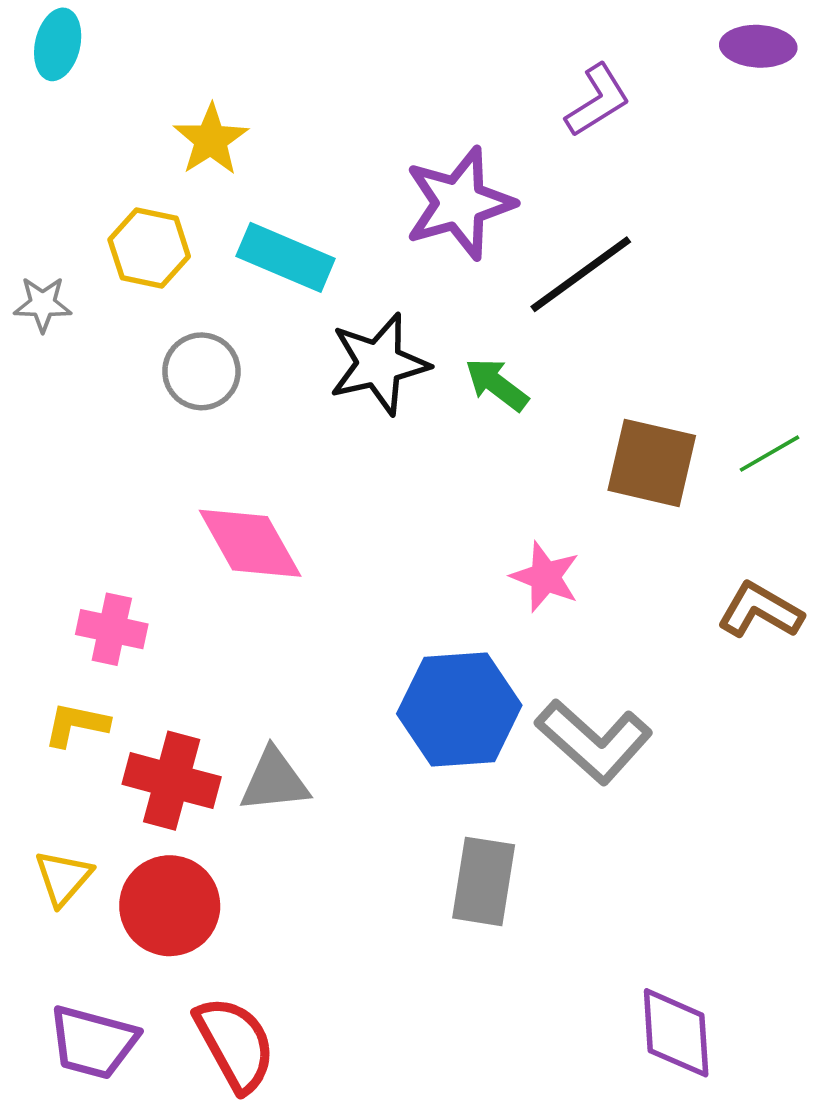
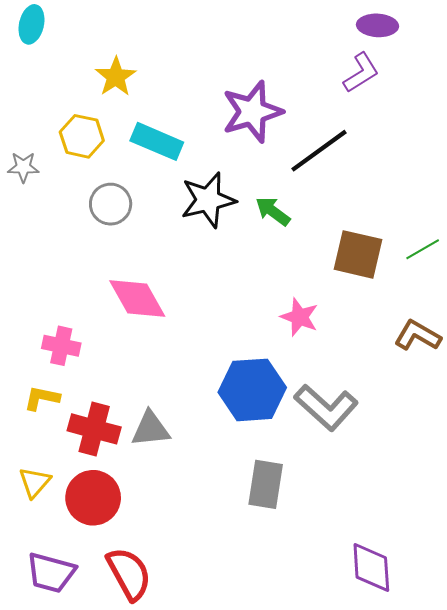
purple ellipse: (758, 46) -> (378, 25), moved
purple L-shape: (598, 100) -> (361, 73), moved

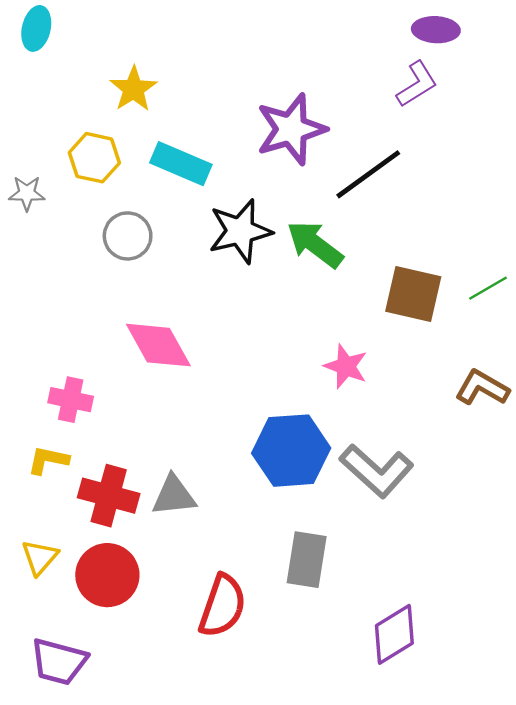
green arrow: (273, 211) -> (315, 244), size x1.4
purple diamond: (371, 568) -> (394, 634), moved, turned 62
red semicircle: (129, 574) -> (222, 606), moved, turned 48

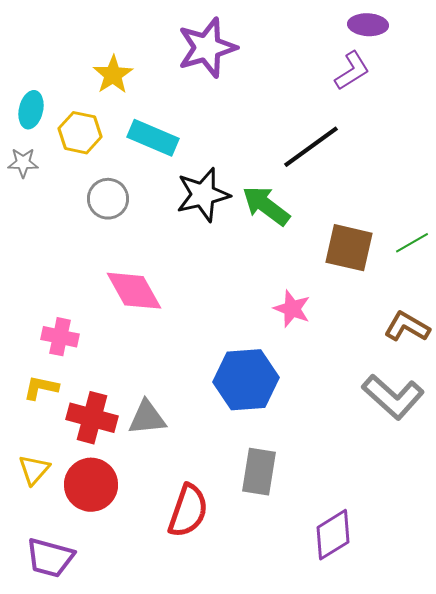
cyan ellipse: (36, 28) -> (31, 110), moved
purple star: (291, 129) -> (207, 48), moved
gray L-shape: (377, 471) -> (393, 397), moved

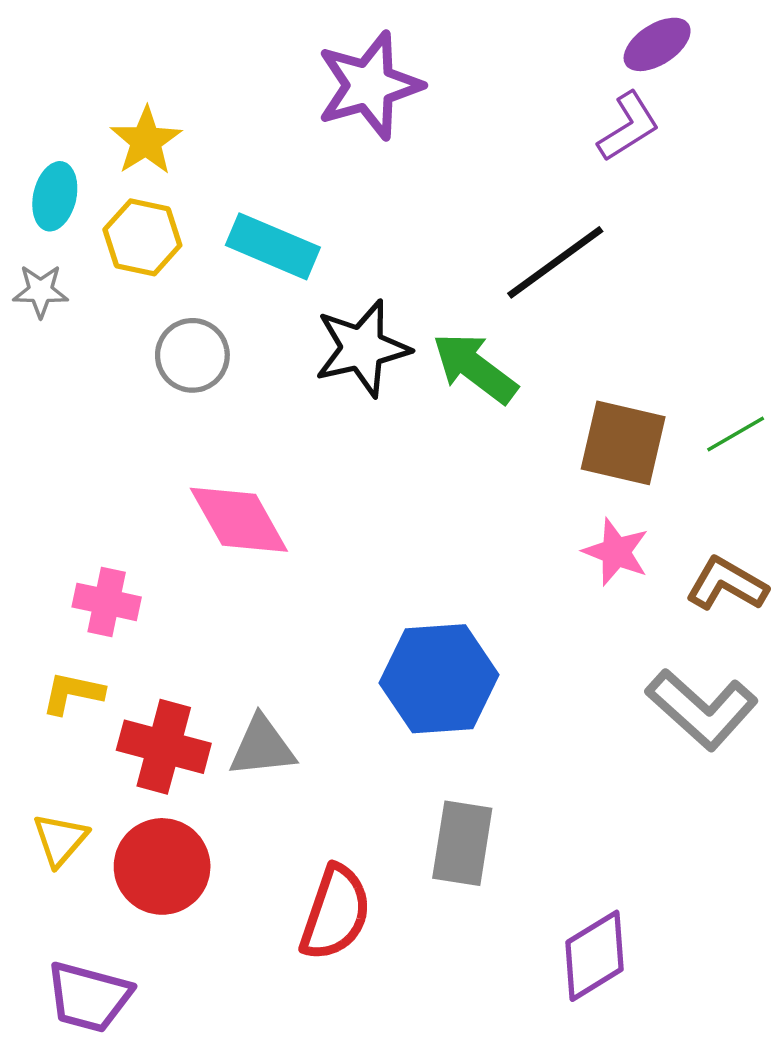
purple ellipse: (368, 25) -> (657, 44), turned -36
yellow star: (113, 75) -> (146, 141), moved
pink star: (292, 309) -> (616, 552), moved

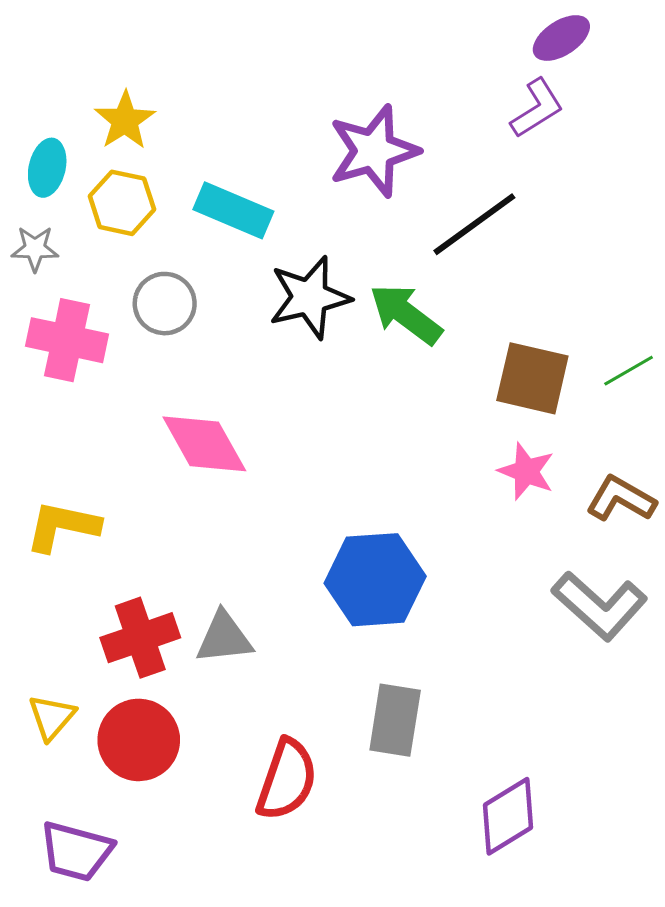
purple star: (369, 85) -> (374, 151), moved
pink cross: (107, 602) -> (67, 340), moved, size x1.4
yellow L-shape: (73, 693) -> (62, 526), moved, size x1.4
red cross: (164, 747) -> (140, 638), turned -34

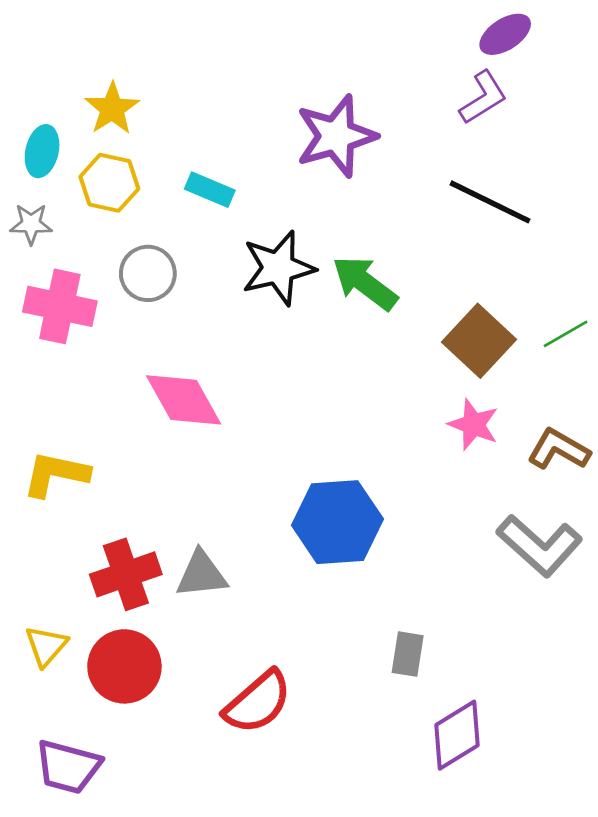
cyan rectangle: (233, 210) -> (210, 190), size x0.7
black line: (474, 224) -> (490, 202), moved, turned 62
brown square: (532, 378) -> (479, 341), turned 30
gray rectangle: (395, 720) -> (408, 654), moved, size x0.7
red semicircle: (287, 780) -> (258, 702), turned 30

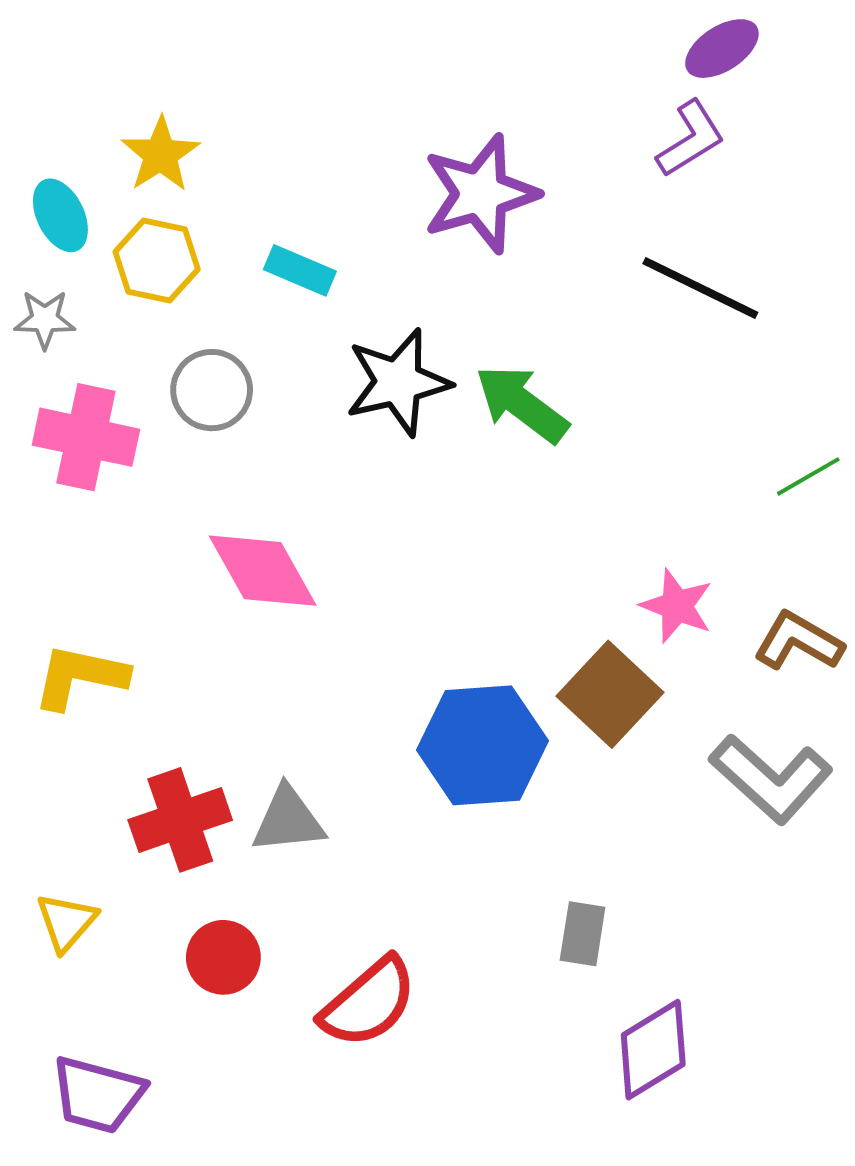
cyan ellipse: (42, 151) -> (60, 215), turned -39
brown square: (479, 341) -> (610, 694), moved
red circle: (124, 666) -> (223, 957), moved, size x0.7

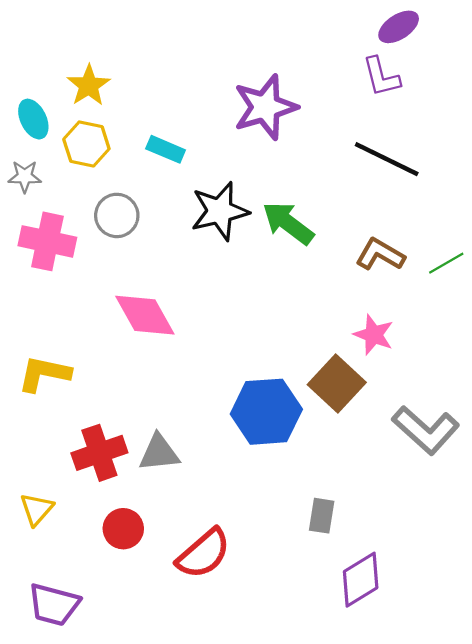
purple L-shape: (691, 139) -> (381, 77), turned 108
brown L-shape: (798, 641) -> (380, 254), moved

